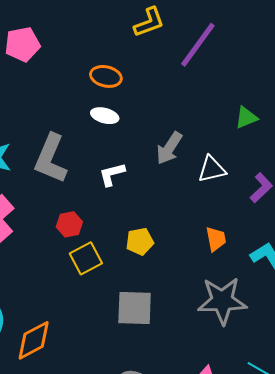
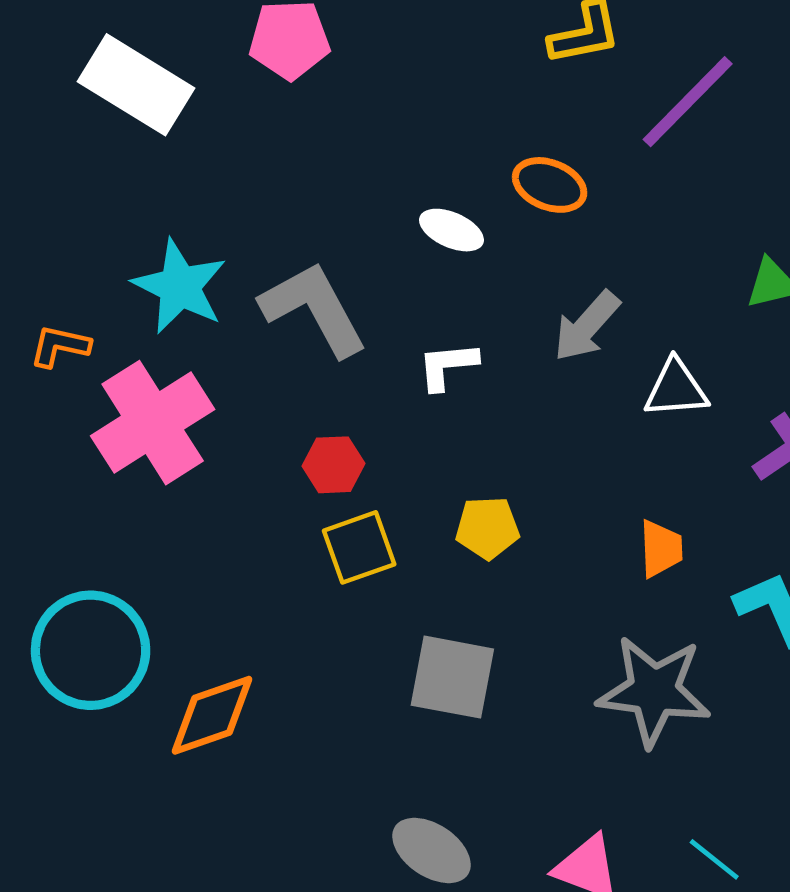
orange ellipse: (106, 76) -> (550, 185), moved
gray L-shape: (51, 159) -> (314, 309), turned 120

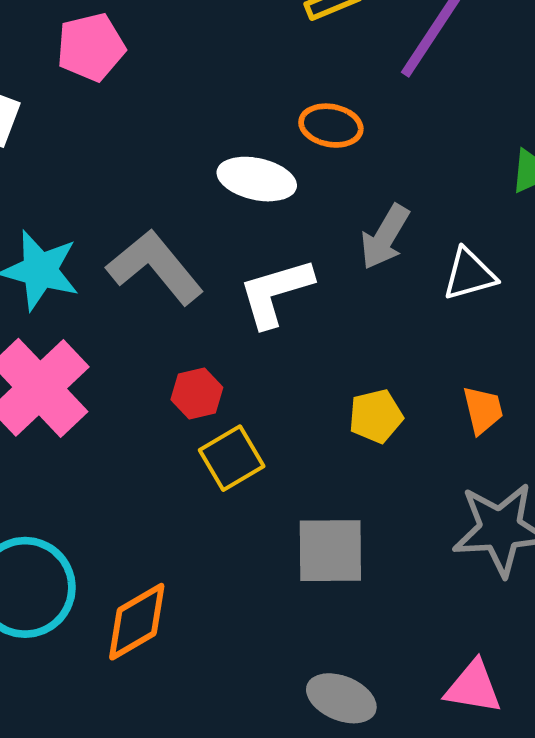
white ellipse: (451, 230) -> (257, 179), size x1.4
white L-shape: (447, 366) -> (276, 292), size x1.5
yellow pentagon: (487, 528) -> (376, 416), moved

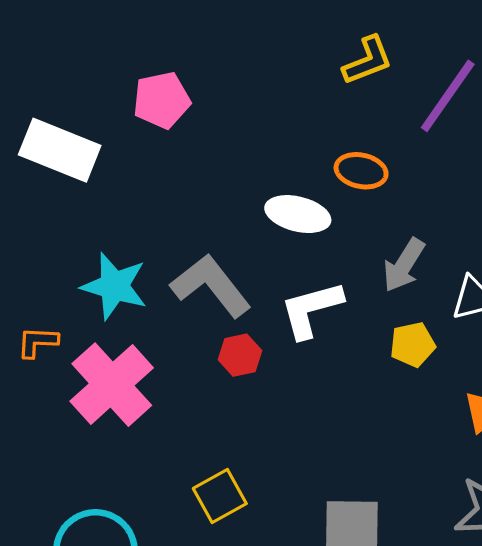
red hexagon: (197, 393) -> (240, 355), moved
yellow pentagon: (376, 416) -> (413, 345), moved
yellow square: (232, 458) -> (220, 496), moved

